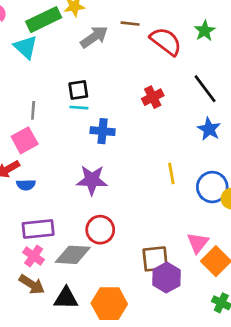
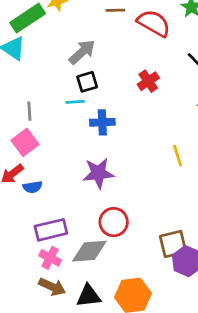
gray arrow: (94, 37) -> (82, 52), moved
black square: (78, 90) -> (87, 82), moved

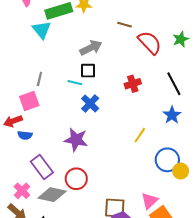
blue cross: (102, 122) -> (90, 104), turned 30
yellow line: (178, 156) -> (140, 135), moved, turned 35
purple rectangle: (51, 230) -> (42, 167), moved, turned 50

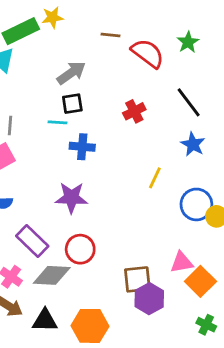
blue cross: (90, 104) -> (82, 147), turned -30
pink triangle: (149, 201) -> (182, 262), turned 42

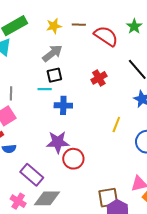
yellow star: (52, 17) -> (54, 26), moved
red circle: (80, 249) -> (73, 159), moved

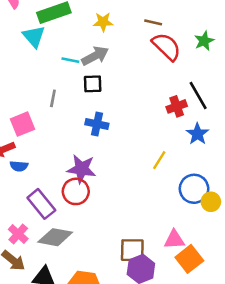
brown line: (79, 25) -> (153, 22), moved
red cross: (99, 78) -> (177, 106), moved
cyan line: (45, 89) -> (70, 60), moved
gray line: (11, 93) -> (53, 98), moved
red circle: (73, 159) -> (76, 191), moved

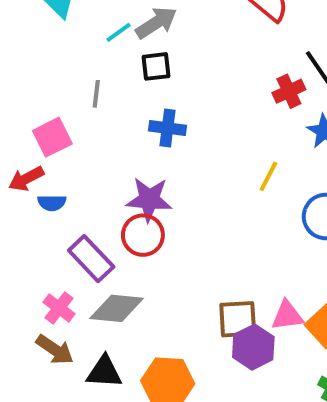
cyan line: (70, 60) -> (119, 32), turned -42
pink triangle: (174, 240) -> (287, 316), moved

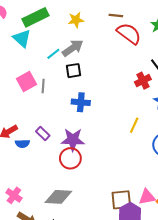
pink square: (52, 137) -> (26, 82), moved
purple rectangle: (91, 259) -> (43, 134), moved, size x0.6
pink cross: (59, 308) -> (14, 195), moved

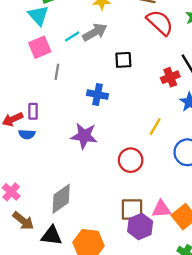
black square: (73, 71) -> (123, 60), moved
pink square: (26, 82) -> (40, 47), moved
purple rectangle: (43, 134) -> (33, 111), moved, turned 40
red circle: (70, 158) -> (131, 160), moved
gray diamond: (58, 197) -> (61, 199), turned -44

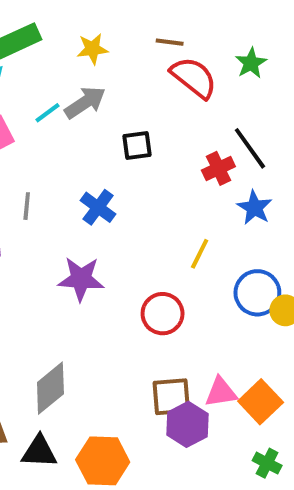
gray line: (57, 72) -> (27, 206), moved
blue cross: (98, 95) -> (98, 207), turned 30

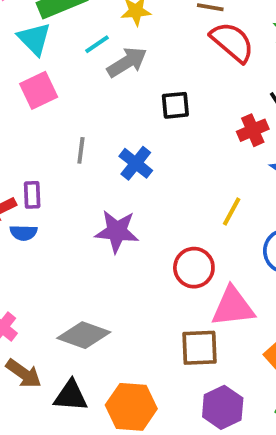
cyan line: (48, 113) -> (97, 44), moved
gray line: (27, 206) -> (81, 150), moved
gray diamond: (50, 388) -> (84, 335), turned 57
pink triangle: (221, 392) -> (233, 307), moved, size x1.4
purple hexagon: (187, 424) -> (223, 407), moved

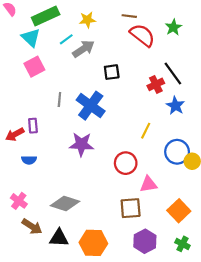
blue cross: (136, 163) -> (91, 106), size x1.5
blue semicircle: (24, 233) -> (29, 160), moved
pink triangle: (233, 307) -> (148, 184), size x0.7

